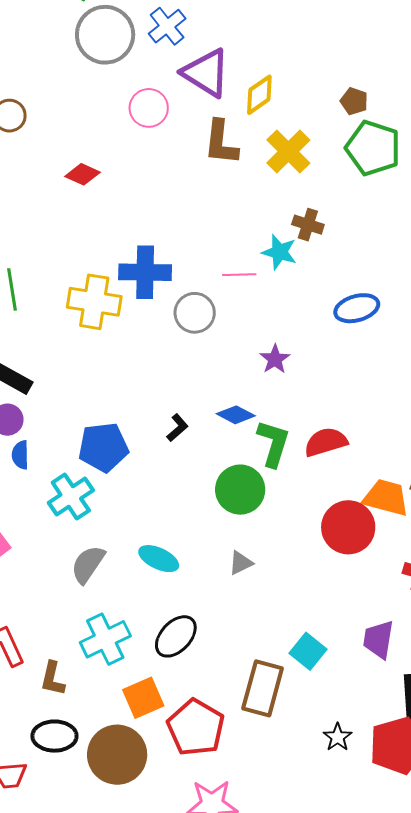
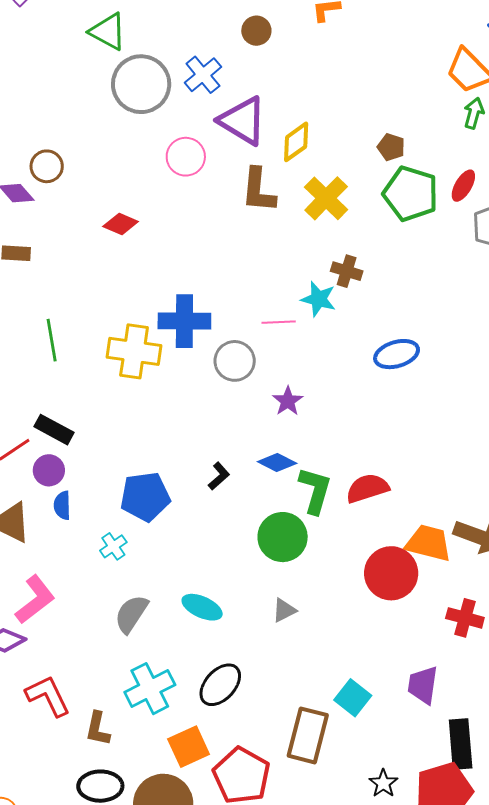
purple star: (275, 359) -> (288, 401), moved
cyan cross: (71, 497) -> (113, 546), size x0.6

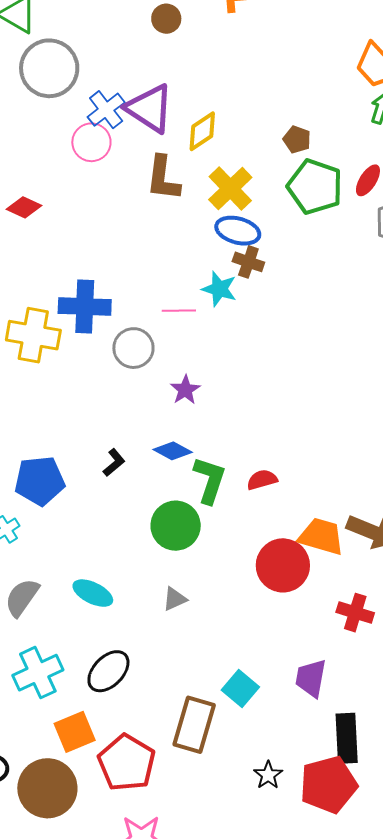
blue cross: (203, 75) -> (106, 110), moved
blue ellipse: (397, 354) -> (238, 231), moved, turned 30
red semicircle: (367, 488) -> (262, 480), size x0.7

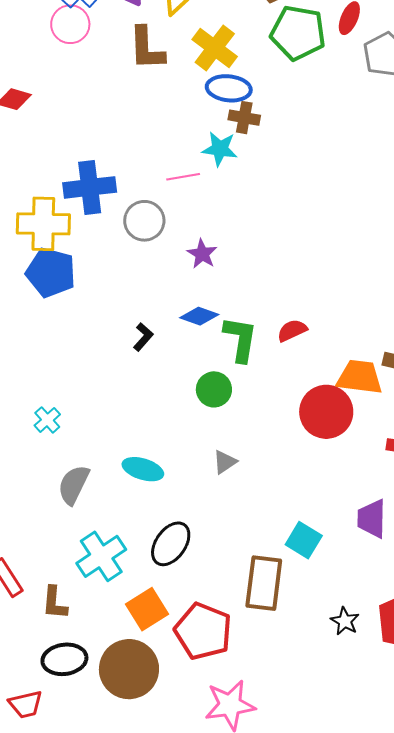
blue pentagon: (40, 481) -> (51, 273), moved, turned 30
green circle: (176, 526) -> (214, 389), size x0.7

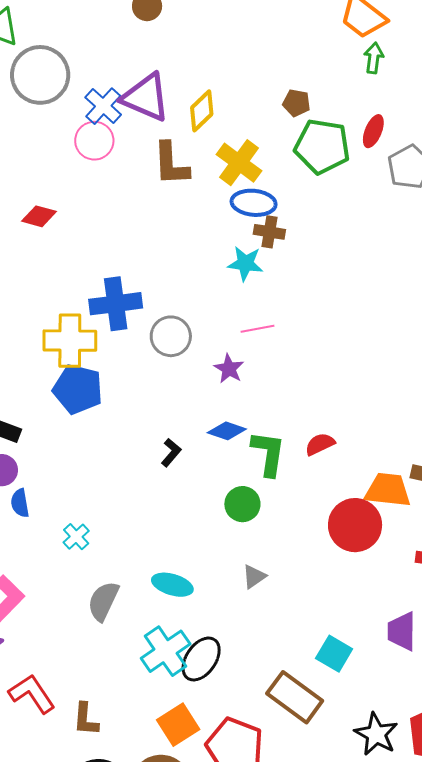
pink line: (183, 177) -> (257, 329), moved
cyan cross: (101, 556) -> (166, 651), moved
brown rectangle: (264, 583) -> (295, 697), turned -60
black star: (345, 621) -> (376, 734), size x1.5

